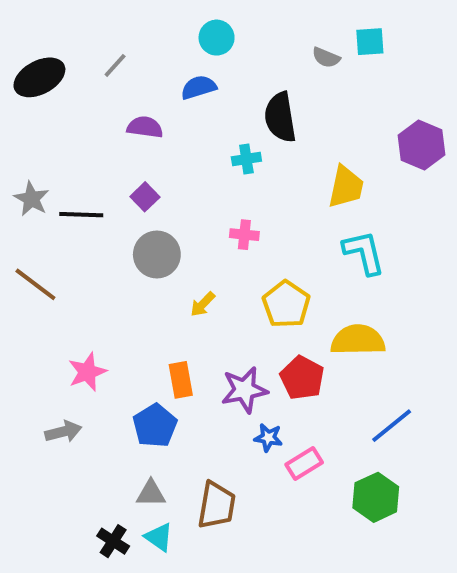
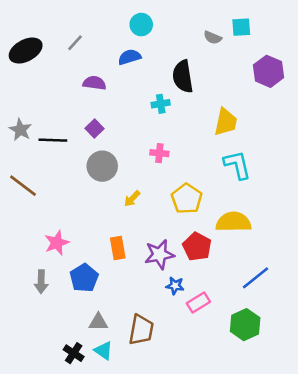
purple hexagon: (422, 145) -> (269, 71), moved
blue pentagon: (155, 426) -> (84, 278), moved
gray arrow: (63, 432) -> (41, 282), turned 105

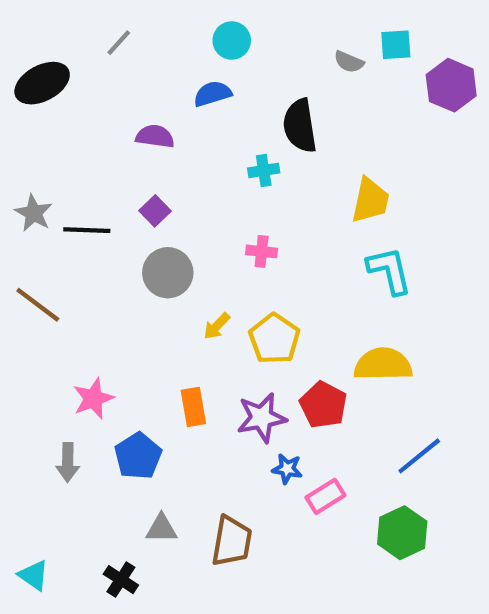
gray line: (75, 43) -> (119, 43), moved
purple hexagon: (269, 71) -> (451, 85), moved
yellow pentagon: (187, 199) -> (274, 339), moved
cyan triangle: (104, 351) -> (34, 575), moved

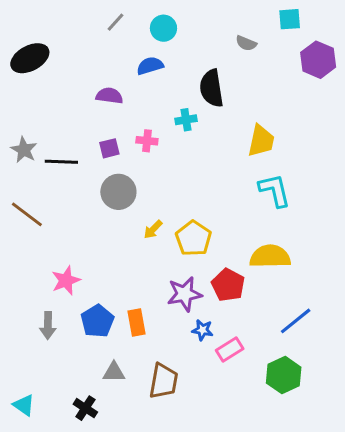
gray line: (119, 43) -> (115, 22), moved
cyan square: (396, 45) -> (290, 19), moved
purple square: (155, 211) -> (109, 148), turned 30
pink cross: (262, 251) -> (147, 141), moved
orange rectangle: (193, 407) -> (136, 322), moved

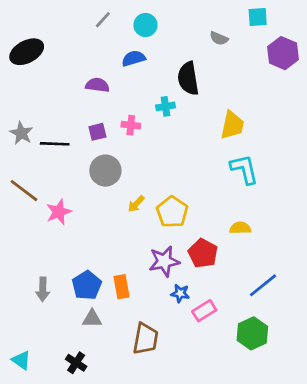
yellow semicircle: (270, 256) -> (240, 228), size x0.6
pink star: (66, 280) -> (59, 212), moved
gray triangle: (114, 372) -> (92, 319), moved

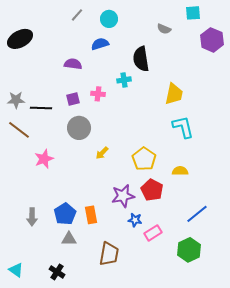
gray star: (21, 133) -> (16, 100), turned -30
brown line: (24, 191) -> (19, 130), moved
yellow pentagon: (172, 212) -> (144, 159), moved

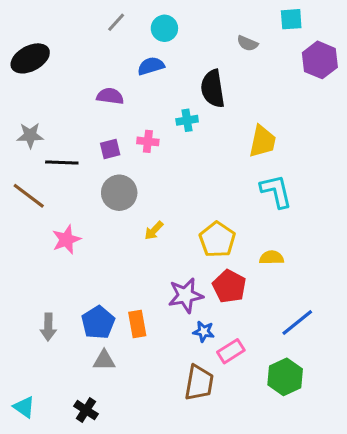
gray star: (16, 100) -> (30, 135), moved
brown trapezoid: (109, 254) -> (199, 383), moved

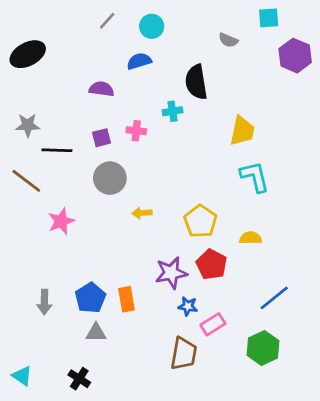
yellow arrow: (154, 230) -> (142, 213), turned 42

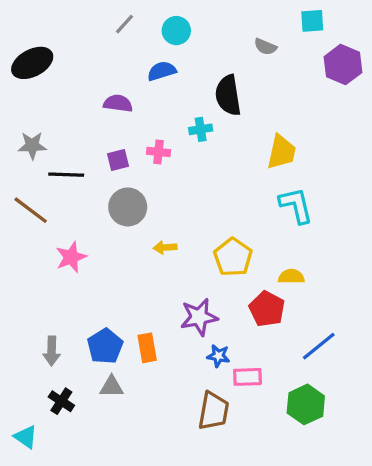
red pentagon: (212, 264) -> (267, 309), moved
pink rectangle: (213, 324) -> (248, 377), turned 30
black cross: (79, 379) -> (61, 401), moved

